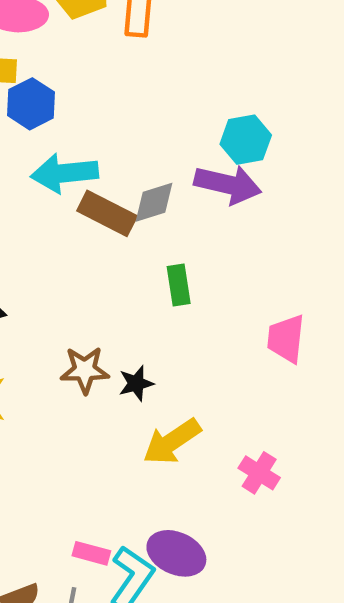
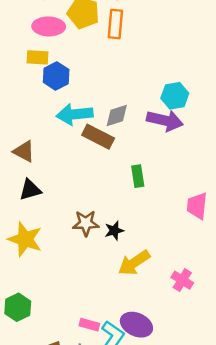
gray diamond: (154, 202) -> (117, 116), moved

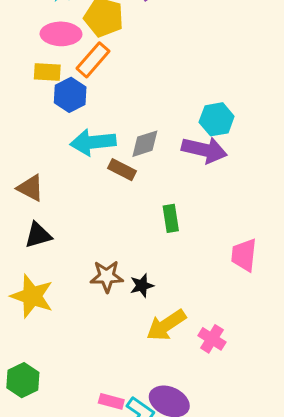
orange rectangle: (115, 24) -> (93, 60), moved, turned 36
brown rectangle: (98, 137) -> (122, 170), size x0.7
pink cross: (182, 280) -> (212, 339), moved

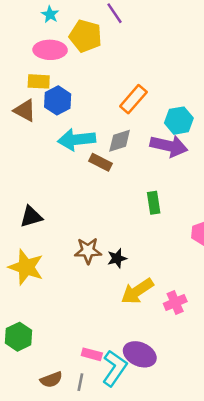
orange rectangle: (93, 60) -> (133, 99), moved
brown triangle: (30, 188) -> (25, 110), moved
green rectangle: (171, 218) -> (154, 203), moved
pink cross: (212, 339) -> (175, 303), turned 35

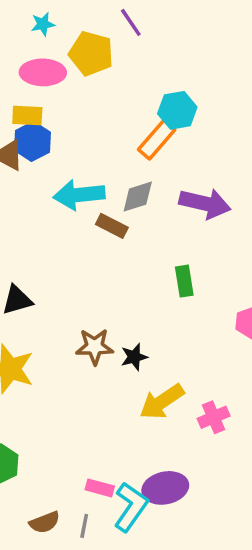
cyan star: (50, 14) -> (43, 24), turned 30
blue hexagon: (58, 100) -> (33, 141), moved
cyan hexagon: (179, 121) -> (177, 110), moved
purple ellipse: (140, 354) -> (165, 488), turned -36

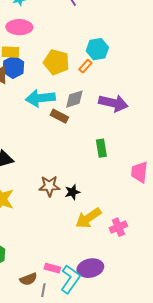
yellow pentagon: (91, 53) -> (56, 62), moved
orange rectangle: (157, 140) -> (85, 66), size x0.6
brown semicircle: (45, 522) -> (28, 279), moved

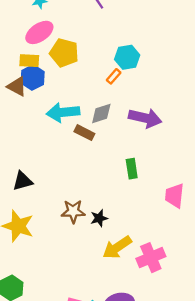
pink ellipse: (19, 27) -> (39, 32), turned -35
yellow pentagon: (56, 62) -> (64, 53), moved
pink cross: (118, 227) -> (151, 258), size x1.4

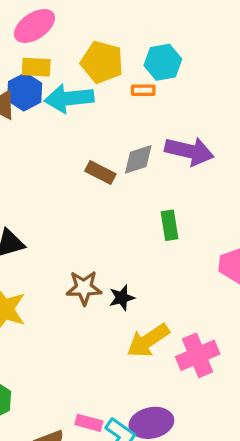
yellow pentagon: (64, 53) -> (102, 62), moved
yellow rectangle: (29, 61) -> (36, 67), moved
orange rectangle: (114, 76) -> (143, 90), turned 49
cyan arrow: (63, 112) -> (69, 98), moved
gray diamond: (101, 113) -> (138, 159), moved

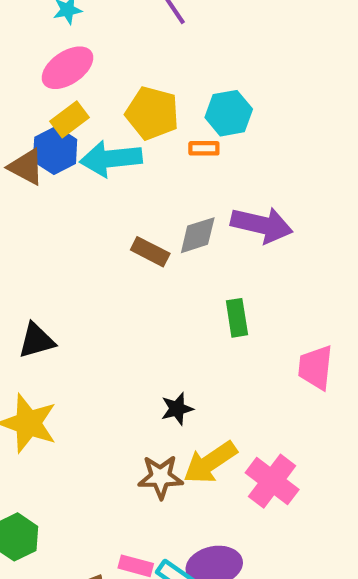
yellow rectangle: (36, 67) -> (70, 119), turned -40
brown star: (84, 288) -> (161, 477), moved
pink cross: (198, 355) -> (272, 481), turned -30

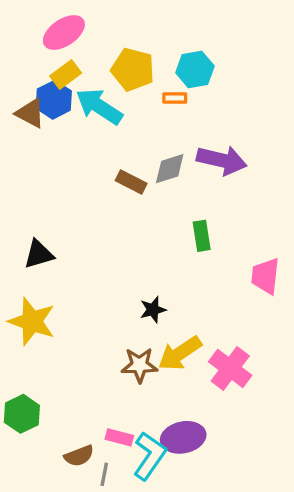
cyan arrow: (111, 159) -> (99, 106), turned 39

